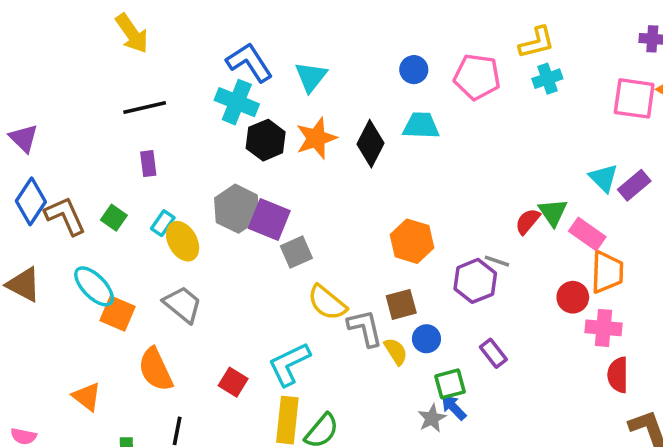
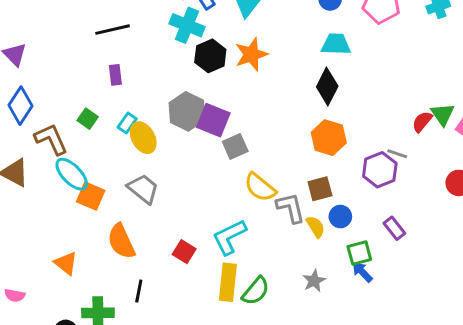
black diamond: (370, 144) -> (327, 87), moved
brown L-shape: (65, 216) -> (51, 139), moved
gray star: (432, 418) -> (314, 281), moved

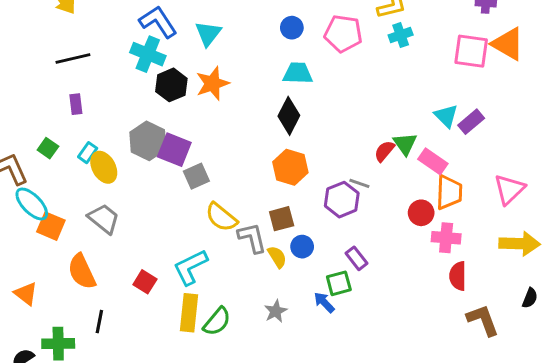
green square: (359, 253) -> (339, 283), moved

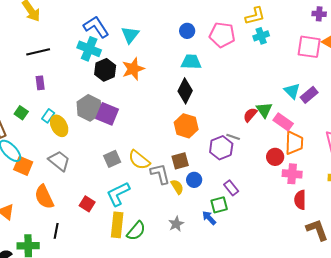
gray square: (196, 176) -> (112, 159), moved

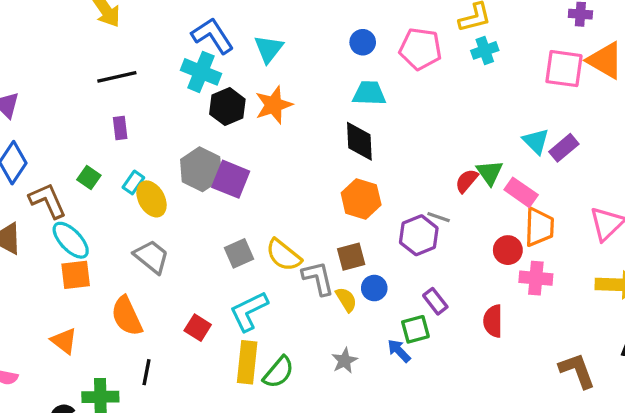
black diamond: (185, 91) -> (359, 141), turned -30
orange square: (23, 166) -> (76, 275), moved, turned -30
red semicircle: (300, 200) -> (493, 321), moved

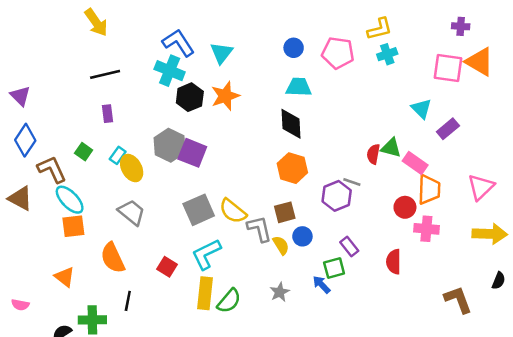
cyan triangle: (536, 141) -> (421, 109), moved
green triangle: (490, 173) -> (391, 148), turned -40
red semicircle: (467, 181) -> (373, 154), turned -30
gray square: (239, 253) -> (199, 210), size x1.4

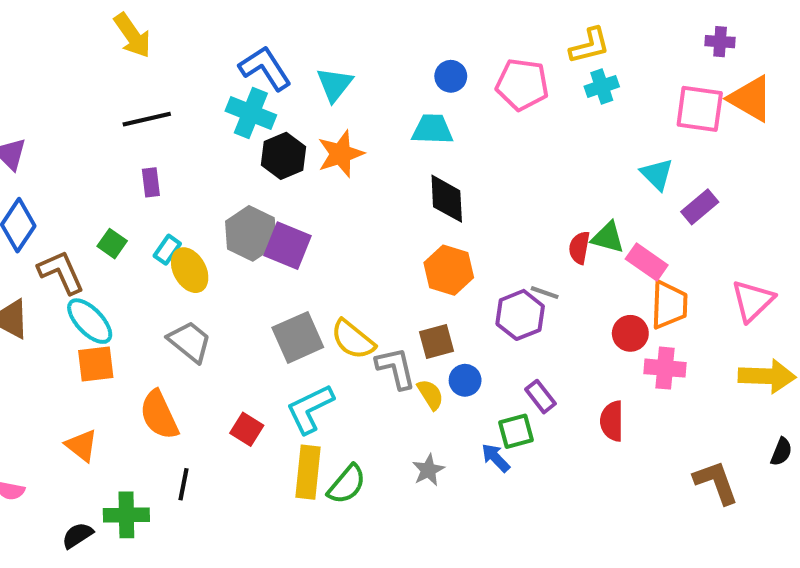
cyan trapezoid: (299, 87) -> (432, 129), moved

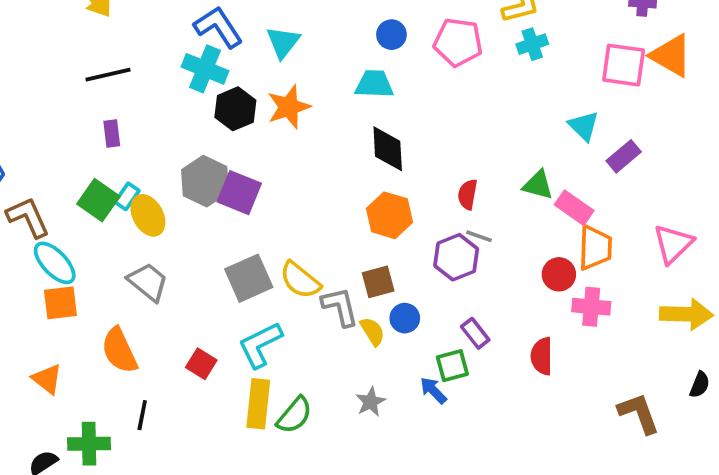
green square: (112, 244) -> (98, 200), moved, size x1.5
red semicircle: (579, 248) -> (468, 194), moved

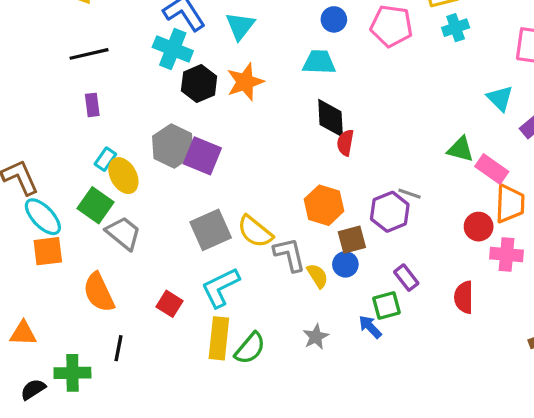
red semicircle: (468, 194) -> (345, 143), moved
green square: (98, 200) -> (95, 205), moved
orange hexagon: (390, 215) -> (324, 205), moved
brown square: (378, 282) -> (352, 240), moved
orange triangle: (47, 379) -> (23, 333), moved, turned -36

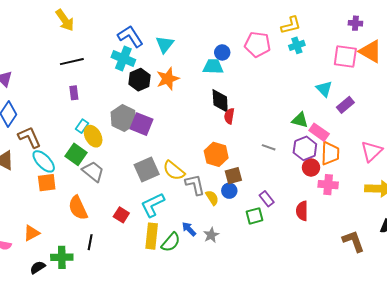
blue circle: (334, 19) -> (222, 52), moved
purple hexagon: (390, 212) -> (305, 148), moved
blue arrow: (370, 327) -> (189, 229), moved
orange triangle: (23, 333) -> (32, 233), turned -30

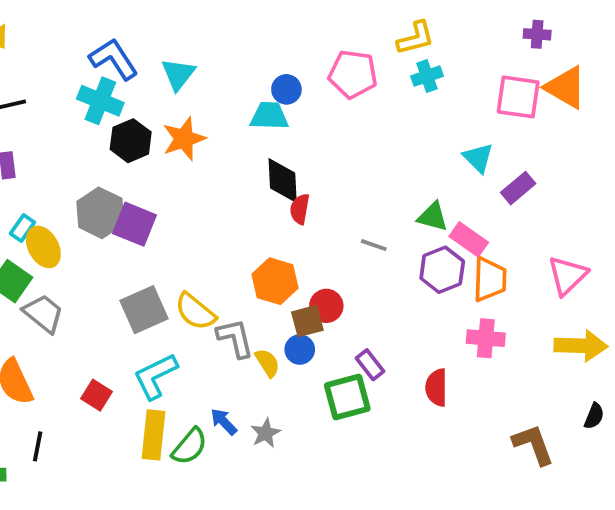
gray line: (269, 147) -> (374, 245), moved
red circle: (311, 167) -> (326, 306), moved
green square: (255, 216) -> (347, 397), size x1.4

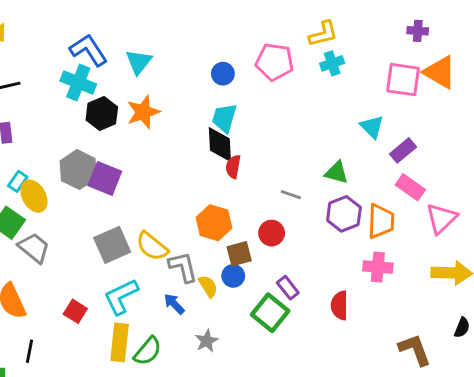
cyan trapezoid: (269, 116) -> (224, 118), moved, turned -76
pink rectangle: (469, 239) -> (410, 187), moved
red circle: (326, 306) -> (272, 233), moved
green square: (347, 397) -> (270, 313), turned -36
blue arrow: (224, 422) -> (174, 304), moved

